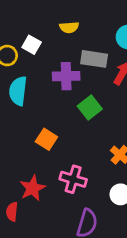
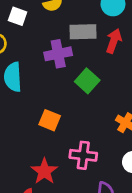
white square: (32, 45) -> (18, 16), moved

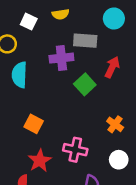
red arrow: (114, 41) -> (112, 67), moved
orange square: (50, 120) -> (34, 124), moved

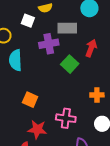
white square: (29, 22) -> (28, 21), moved
orange cross: (115, 124) -> (97, 95), turned -32
red star: (40, 161) -> (37, 129), turned -30

